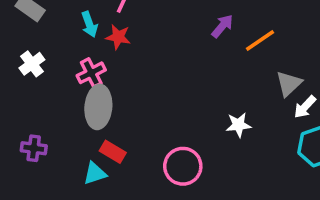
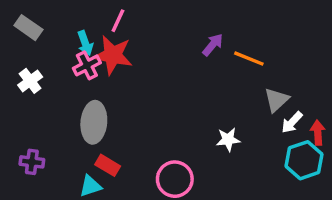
red star: (118, 37) -> (113, 55), size x1.6
orange line: (260, 40) -> (249, 59), turned 56
pink cross: (91, 73) -> (87, 65), moved

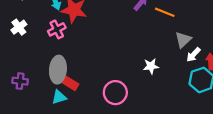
pink cross: (87, 65) -> (57, 29), moved
gray ellipse: (94, 122) -> (58, 70), moved

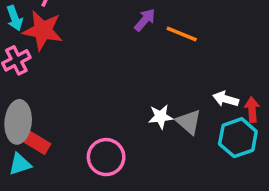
gray triangle: (183, 40) -> (189, 122), moved, turned -36
white arrow: (193, 55) -> (226, 99), turned 63

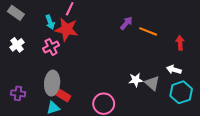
red arrow: (252, 110) -> (180, 43), moved

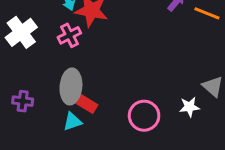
white cross: (17, 45) -> (21, 32), size x1.5
white star: (136, 80) -> (189, 107), moved

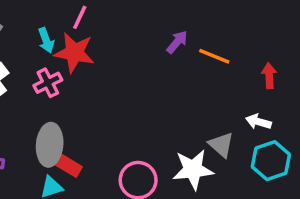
white star: (189, 107) -> (193, 169), size x1.6

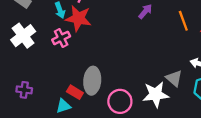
orange line: (214, 56) -> (183, 21), moved, turned 48
gray ellipse: (50, 145) -> (92, 81), moved

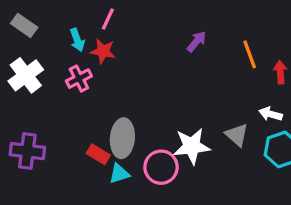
red star: (78, 18) -> (103, 51), size x0.7
purple cross: (24, 90) -> (27, 151), size x1.5
white star: (156, 94) -> (192, 146), moved
cyan triangle: (63, 106) -> (119, 174), moved

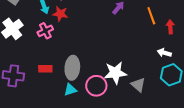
gray triangle: (237, 135) -> (138, 85), moved
red rectangle: (98, 154) -> (45, 69), moved, turned -32

